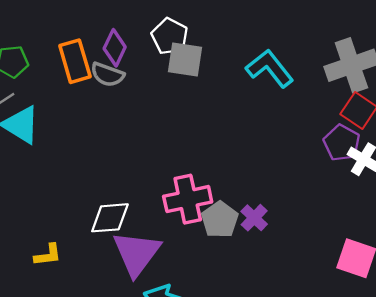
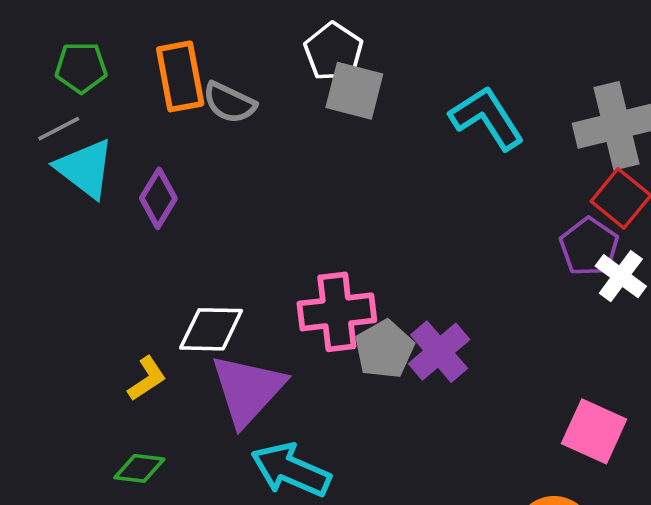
purple diamond: (115, 48) -> (158, 198), moved
purple cross: (254, 218) -> (439, 352), size x1.4
yellow L-shape: (48, 255) -> (147, 379), moved, turned -32

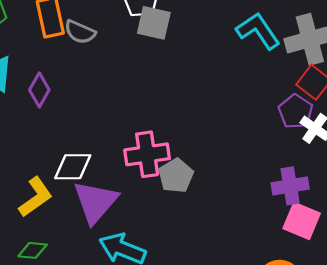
cyan L-shape: (487, 118) -> (258, 31), moved
purple cross: (439, 352) -> (290, 186), moved, turned 33
yellow L-shape: (147, 379) -> (36, 197), size x1.5

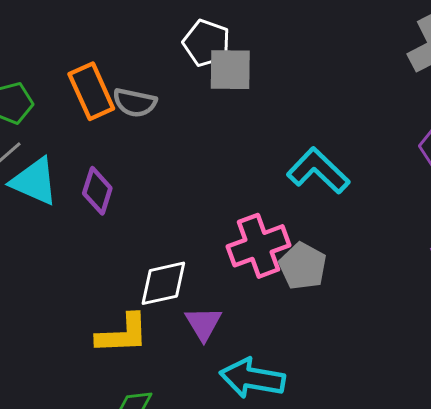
cyan L-shape: (258, 31) -> (318, 171), moved
yellow L-shape: (36, 197) -> (122, 334), turned 45
purple triangle: (95, 202) -> (203, 324), size x0.6

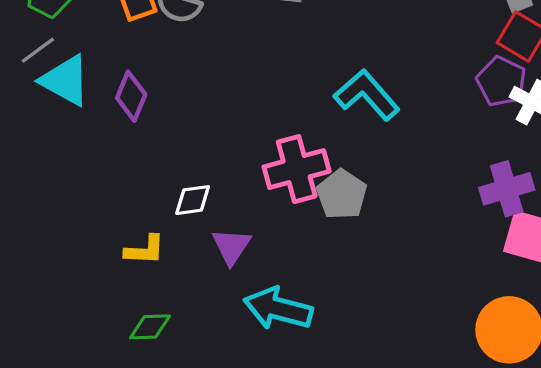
white diamond: (163, 283) -> (193, 200), size x0.7
yellow L-shape: (122, 334) -> (145, 250), size x0.7

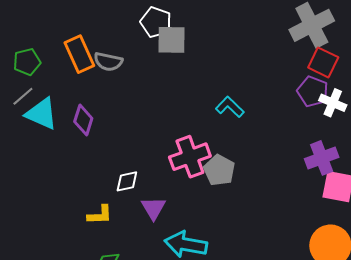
cyan L-shape: (367, 95) -> (230, 107), size x0.7

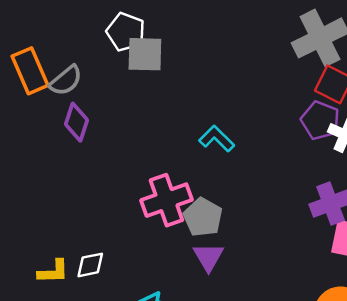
gray semicircle: (108, 62) -> (66, 80), turned -52
purple diamond: (83, 120) -> (77, 122), moved
white diamond: (127, 181) -> (90, 265), moved
purple triangle: (153, 208) -> (208, 257), moved

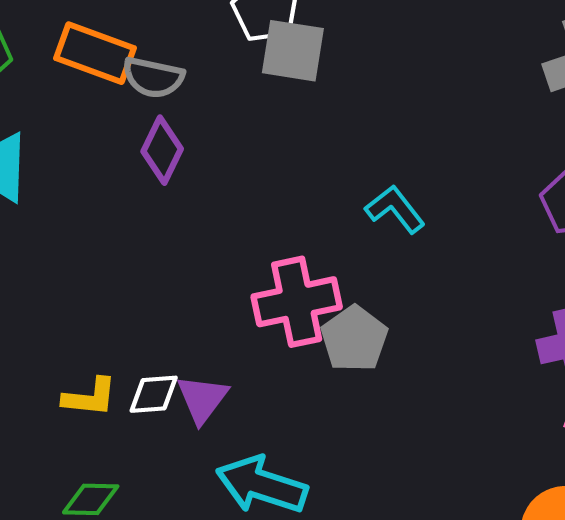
orange rectangle: (30, 71) -> (95, 53), turned -54
gray semicircle: (66, 80) -> (153, 77), turned 44
purple triangle: (208, 257) -> (202, 399), moved

